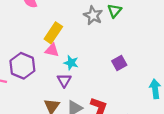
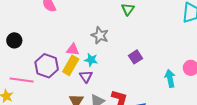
gray star: (93, 15) -> (100, 35), moved
yellow rectangle: (53, 33) -> (71, 65), moved

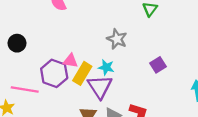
pink triangle: (73, 50) -> (70, 61), moved
purple triangle: (86, 77) -> (100, 87), size x1.6

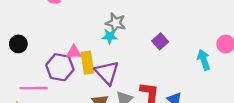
cyan star: (106, 67) -> (110, 36), moved
yellow rectangle: (82, 73) -> (87, 63), turned -30

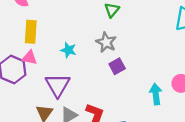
gray star: (116, 23) -> (106, 42), moved
yellow rectangle: (87, 63) -> (31, 32), moved

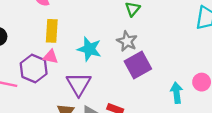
cyan star: (68, 50) -> (89, 49), size x1.5
purple square: (117, 66) -> (138, 65), size x1.6

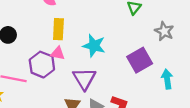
gray star: (127, 41) -> (164, 31), moved
cyan arrow: (177, 93) -> (167, 79), moved

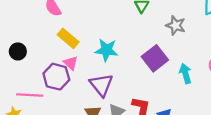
yellow rectangle: (58, 29) -> (68, 38), turned -45
pink triangle: (58, 53) -> (71, 63), turned 40

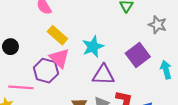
cyan star: (106, 50) -> (93, 47), turned -30
pink triangle: (71, 63) -> (60, 58), size x1.5
purple triangle: (101, 85) -> (103, 75), moved, turned -50

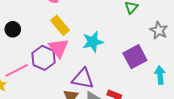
purple triangle: (103, 75) -> (83, 79), moved
pink line: (21, 87) -> (17, 70), turned -40

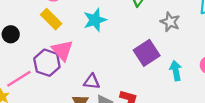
yellow rectangle: (60, 25) -> (51, 19), moved
cyan star: (93, 42) -> (95, 20), moved
purple triangle: (83, 79) -> (92, 82), size x0.7

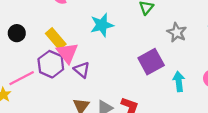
yellow rectangle: (51, 19) -> (56, 39), moved
purple triangle: (92, 82) -> (82, 70), moved, turned 30

